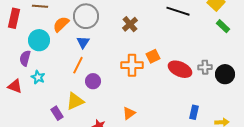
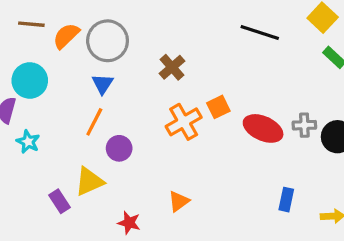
orange semicircle: (61, 24) -> (66, 36), moved
brown cross: (130, 24) -> (172, 67), moved
orange cross: (132, 65) -> (184, 122), turned -30

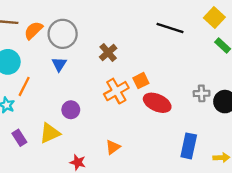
orange line: (94, 122) -> (24, 86), moved
red ellipse: (263, 128) -> (157, 103), moved
blue rectangle: (286, 200) -> (189, 146), size x1.5
purple rectangle: (60, 201) -> (19, 138), moved

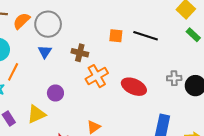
black line: (170, 28) -> (146, 36), moved
brown cross: (108, 53) -> (80, 53), moved, turned -35
orange square: (141, 81) -> (116, 36), moved, turned 32

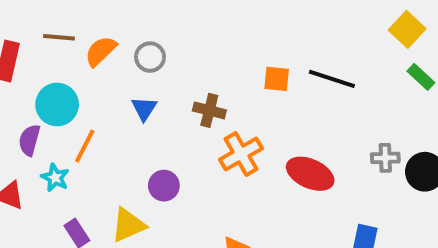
gray circle: (48, 24) -> (150, 57), size x0.6

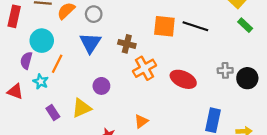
orange square: (277, 79) -> (164, 26), size x1.5
blue triangle: (144, 108) -> (90, 43), size x1.5

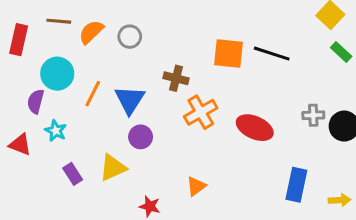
blue triangle: (90, 43) -> (130, 100), moved
orange line: (57, 64) -> (93, 94), moved

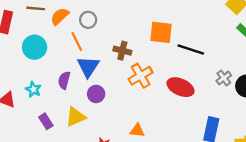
black line: (272, 54) -> (191, 49), moved
orange line: (93, 94) -> (77, 41), moved, turned -54
purple semicircle: (36, 101) -> (64, 80), moved
gray cross: (313, 115) -> (224, 78), turned -35
orange triangle: (196, 186) -> (137, 130), turned 42

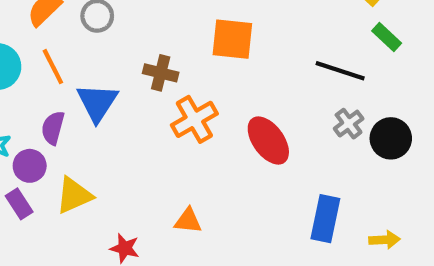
orange line: (77, 41) -> (53, 67), moved
black line: (191, 49) -> (340, 71), moved
red ellipse: (180, 87) -> (268, 140), turned 30
purple circle: (96, 94) -> (30, 166), moved

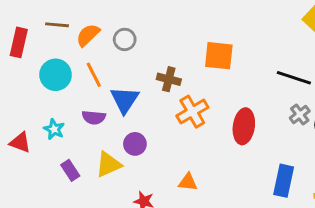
purple semicircle: (53, 128) -> (94, 117), turned -100
red ellipse: (268, 140) -> (244, 126), turned 44
purple circle: (30, 166) -> (135, 144), moved

